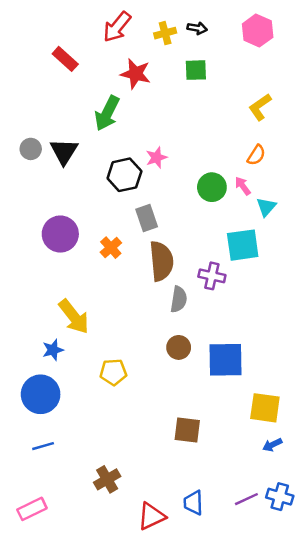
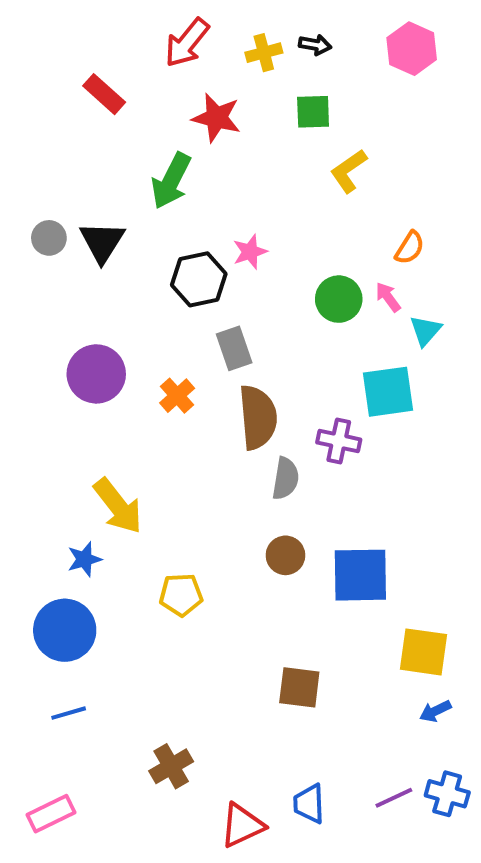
yellow L-shape: (260, 107) -> (349, 171), moved

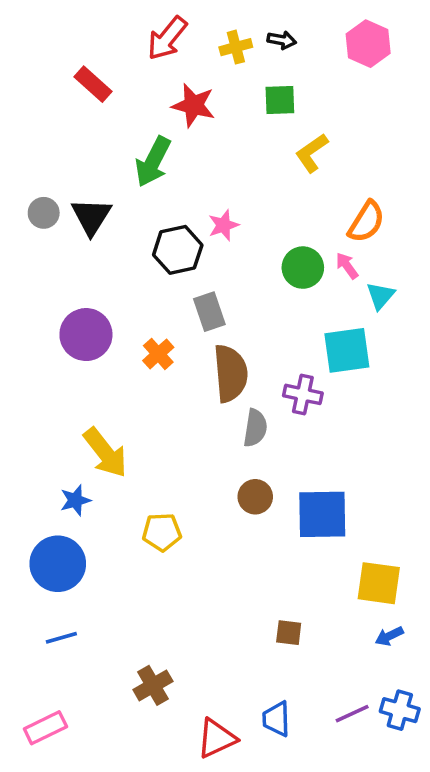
orange semicircle: (410, 248) -> (366, 222), size x1.4
brown square: (299, 687) -> (289, 633), moved, size x0.7

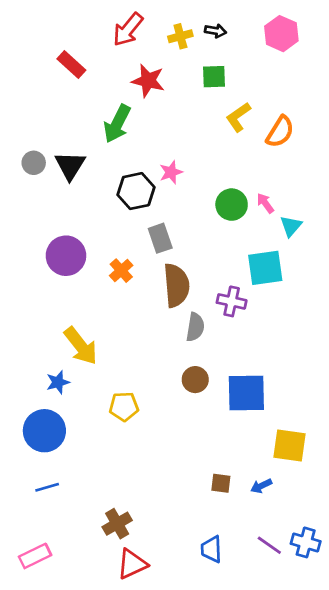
orange semicircle: (366, 222) -> (280, 132), moved
blue arrow: (389, 636) -> (261, 486), moved
purple line: (352, 714) -> (269, 545), turned 60
red triangle: (216, 738) -> (132, 564), moved

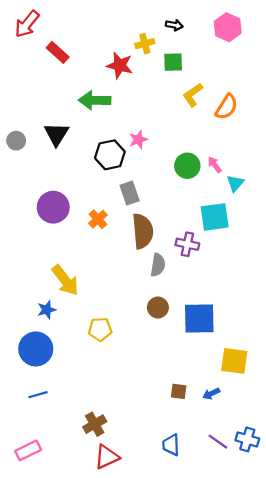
red arrow: (128, 30) -> (27, 24), moved
yellow cross: (180, 36) -> (145, 44), moved
green arrow: (117, 124) -> (95, 100), turned 64
gray circle: (34, 163) -> (16, 141), moved

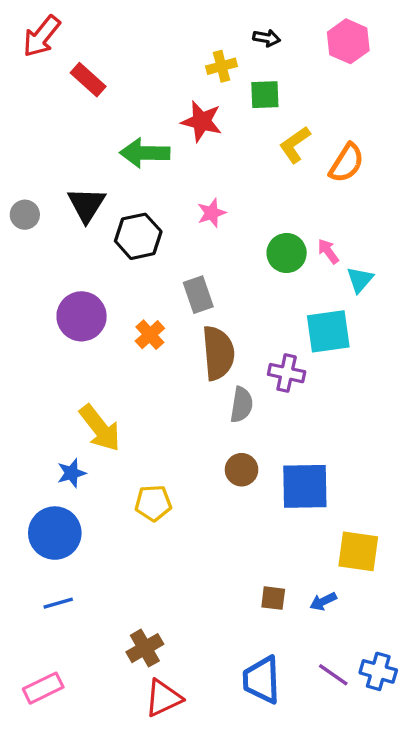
red star: (120, 65) -> (202, 121), moved
black hexagon: (110, 155) -> (138, 236), moved
blue trapezoid: (171, 445) -> (262, 680), size x1.4

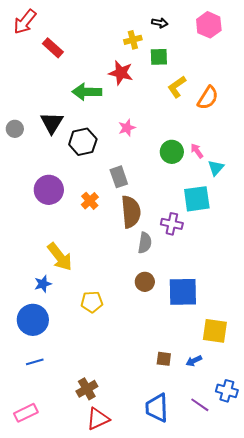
blue cross: (378, 671) -> (227, 391), moved

